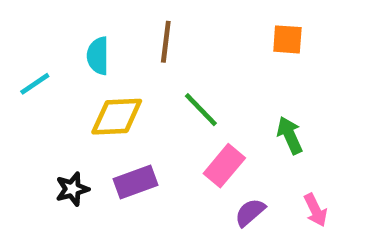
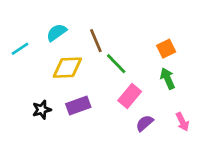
orange square: (287, 39) -> (166, 49), moved, turned -30
brown line: (166, 42) -> (96, 41), moved, turned -30
cyan semicircle: (98, 56) -> (57, 32), turned 55

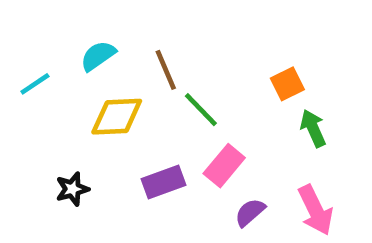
green arrow: (168, 78) -> (313, 128), moved
purple rectangle: (78, 106) -> (163, 182), moved
pink arrow: (182, 122) -> (315, 210), size x1.5

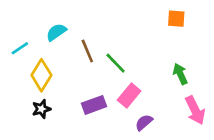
brown line: (166, 70) -> (87, 51), moved
orange square: (287, 84) -> (176, 19), moved, turned 30
yellow diamond: (117, 117) -> (41, 75), moved, turned -56
pink arrow: (315, 210) -> (195, 110), moved

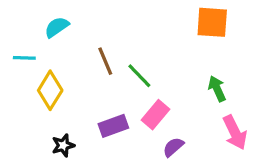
orange square: (176, 19) -> (212, 22), size x1.5
cyan semicircle: (56, 32) -> (57, 27), moved
cyan line: (20, 48) -> (24, 58), turned 36
black star: (41, 109) -> (63, 145), moved

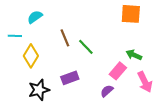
green arrow: (217, 89) -> (134, 55), turned -42
pink rectangle: (155, 115) -> (118, 71), moved
black star: (63, 145) -> (39, 90), size x1.5

